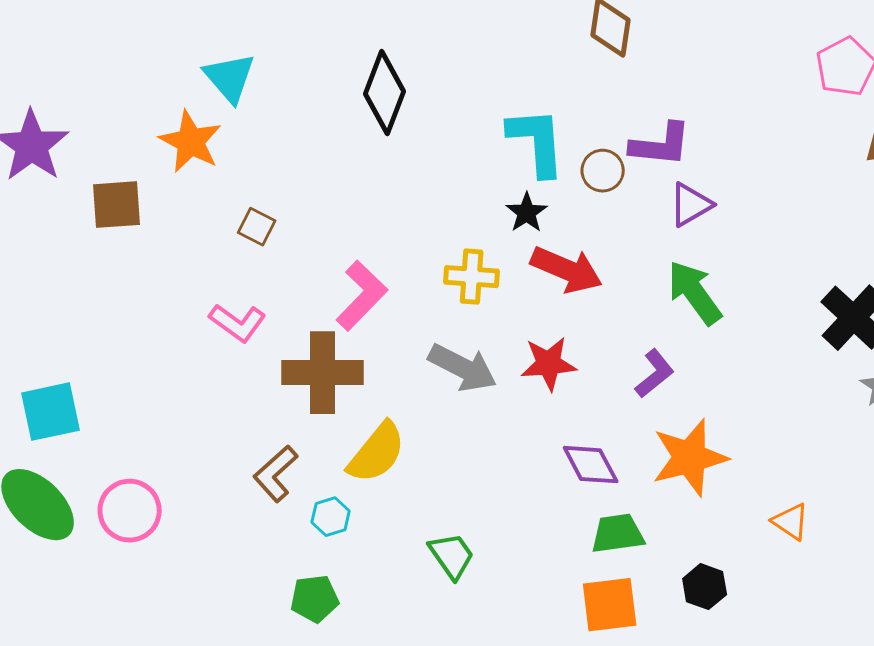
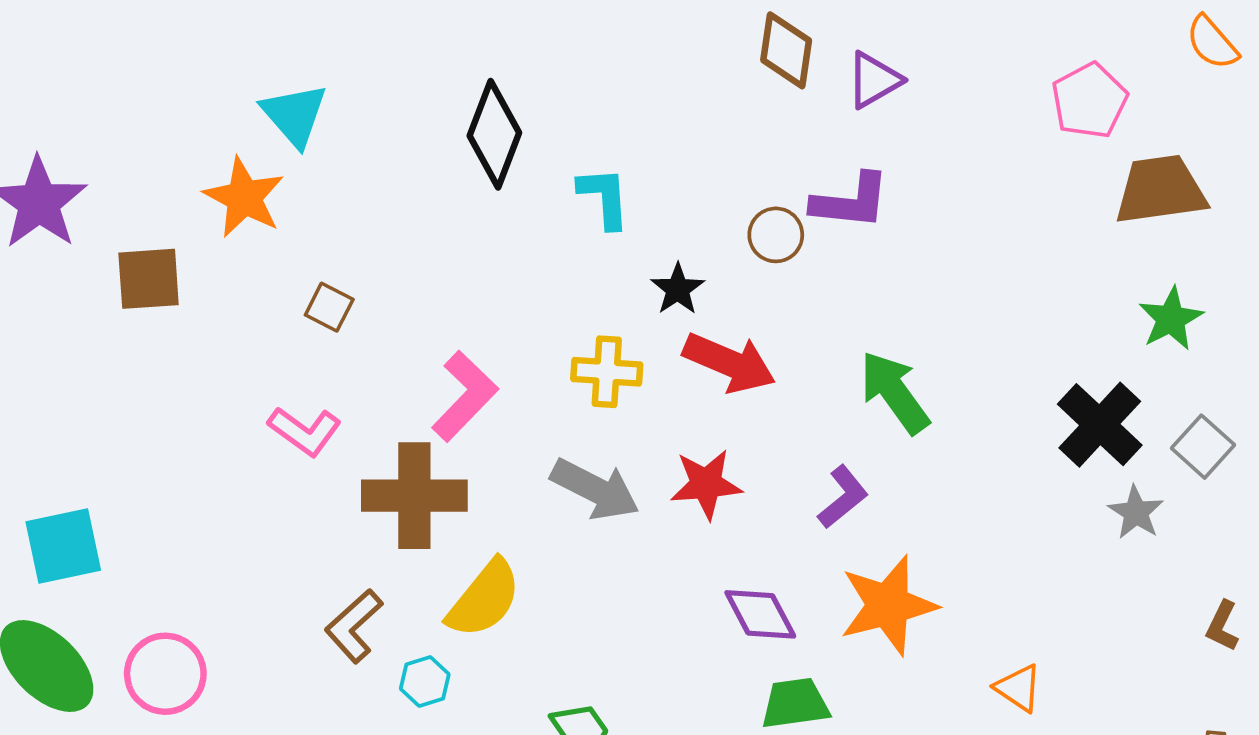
cyan L-shape: (537, 142) -> (604, 197), moved, size x0.7
purple triangle: (691, 205) -> (874, 80), moved

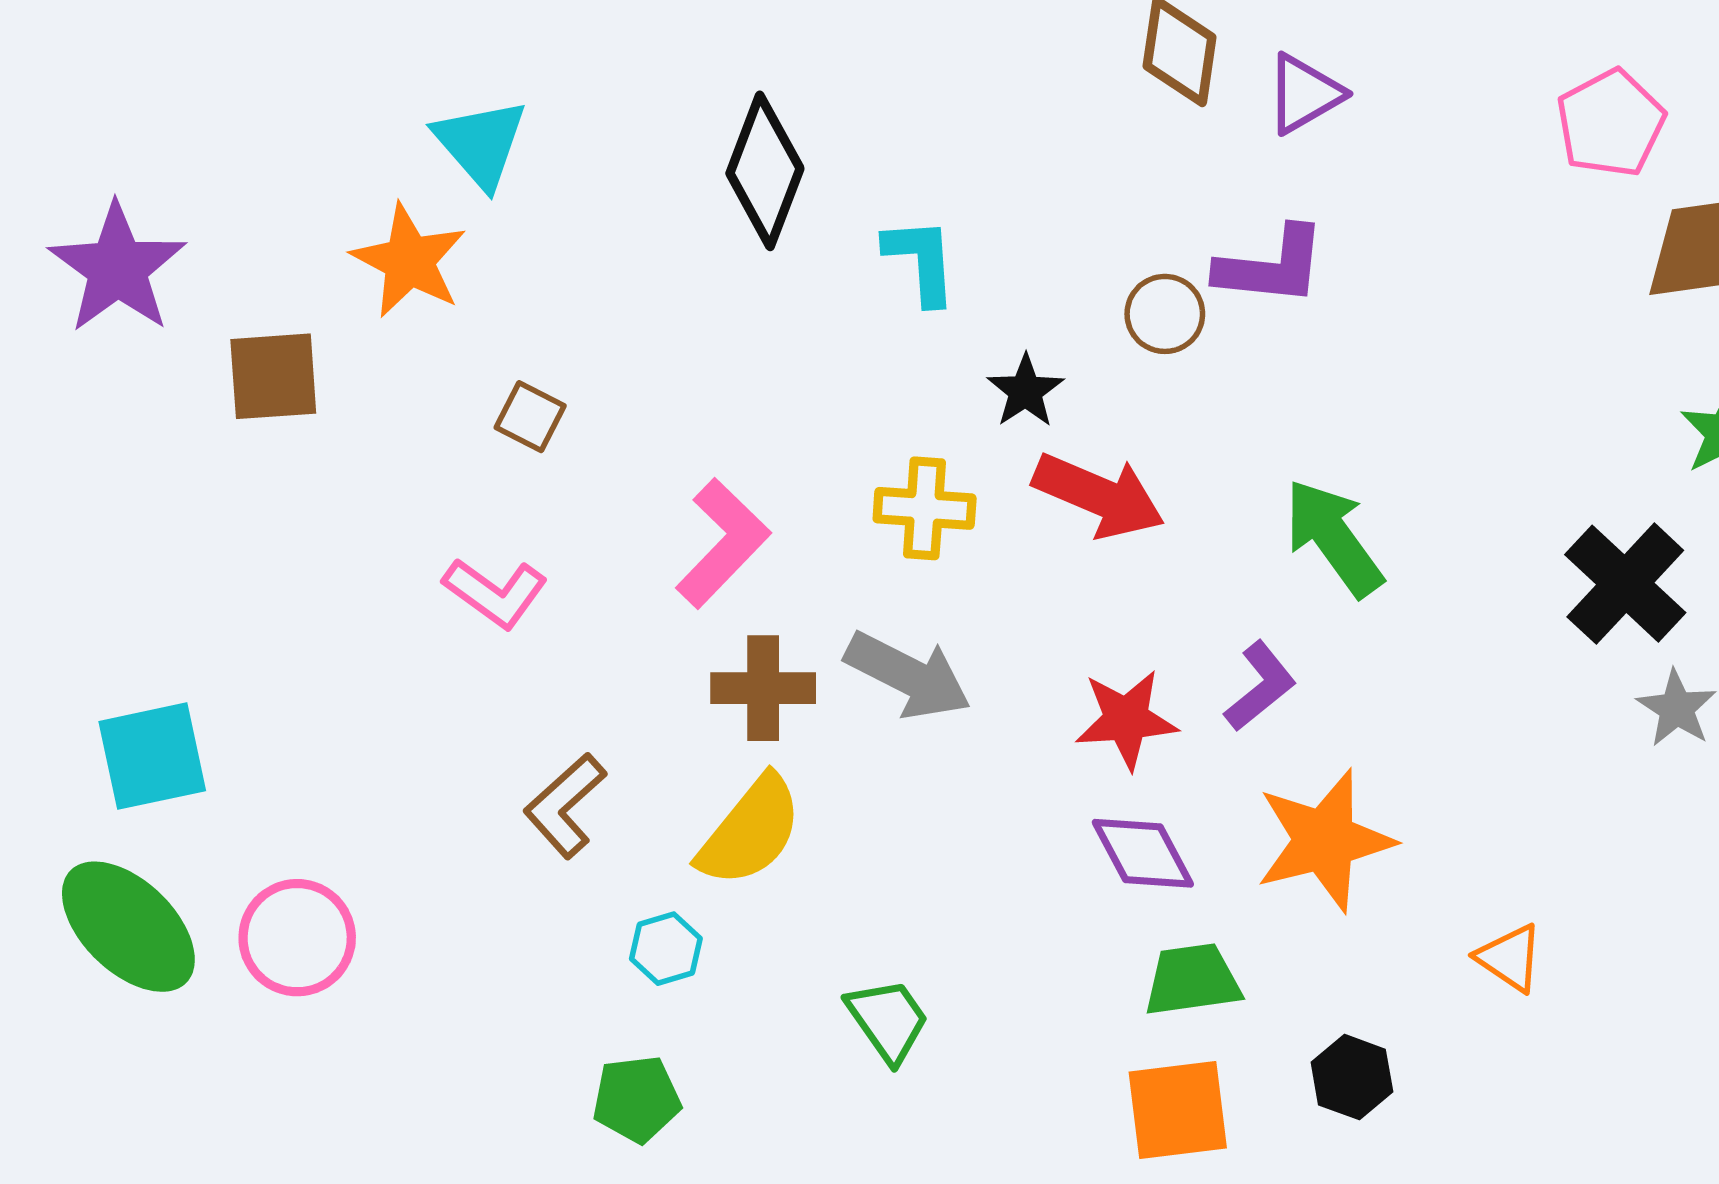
red star: (706, 484) -> (1126, 719), moved
brown cross: (414, 496) -> (763, 688), moved, size x0.7
brown L-shape: (354, 626) -> (565, 806), moved

